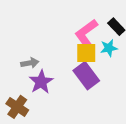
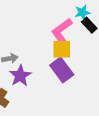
cyan star: (109, 48) -> (82, 12), moved

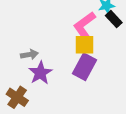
purple rectangle: (62, 70) -> (84, 67), turned 65

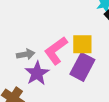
pink L-shape: (84, 25) -> (56, 51), moved

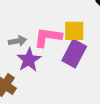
pink L-shape: (56, 51) -> (48, 37), turned 44

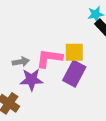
purple star: (29, 60) -> (32, 80), turned 30

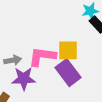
purple rectangle: (74, 74) -> (68, 73), turned -65

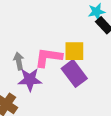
gray arrow: (13, 60) -> (19, 61), turned -91

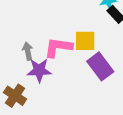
purple rectangle: (74, 73) -> (100, 66), moved

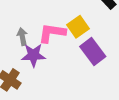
yellow square: (85, 41) -> (78, 27), turned -35

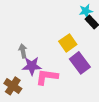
pink L-shape: (52, 33) -> (47, 77), moved

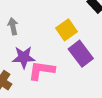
gray arrow: (23, 51) -> (13, 26), moved

